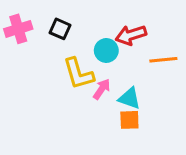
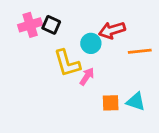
pink cross: (18, 29) -> (30, 25), moved
cyan triangle: (129, 98) -> (136, 102), moved

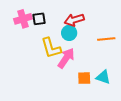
black square: (51, 25) -> (39, 19), turned -32
red arrow: (112, 30) -> (74, 20), moved
pink arrow: (87, 76) -> (66, 58), size x1.5

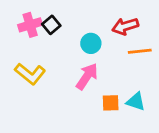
black square: (39, 19) -> (51, 25), turned -32
red arrow: (74, 20) -> (125, 26), moved
yellow L-shape: (51, 48) -> (30, 74), moved, turned -35

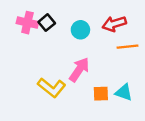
pink cross: (30, 25) -> (27, 23), turned 30
cyan circle: (91, 43) -> (80, 30), moved
yellow L-shape: (30, 74) -> (52, 88), moved

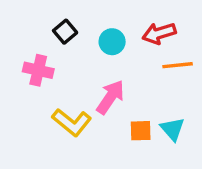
pink cross: (27, 23) -> (38, 70), moved
cyan triangle: (124, 92) -> (173, 129), turned 30

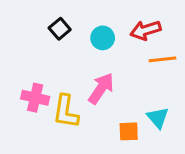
pink cross: (38, 70) -> (35, 98), moved
yellow L-shape: (72, 122) -> (66, 111), turned 60
orange square: (141, 131) -> (129, 131), moved

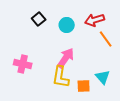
orange line: (162, 59) -> (106, 39), turned 60
yellow L-shape: (66, 111) -> (61, 77), moved

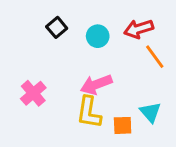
pink arrow: (66, 58) -> (96, 84), turned -145
pink cross: (23, 64) -> (33, 93), turned 36

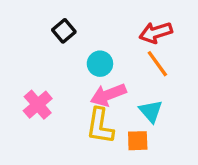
cyan circle: (98, 36) -> (100, 64), moved
orange line: (155, 57) -> (157, 64), moved
cyan triangle: (150, 112) -> (151, 111), moved

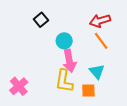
pink arrow: (108, 95) -> (69, 61), turned -80
pink cross: (38, 105) -> (19, 86), moved

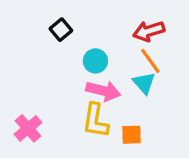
pink arrow: (69, 61) -> (103, 91), turned -65
cyan triangle: (97, 71) -> (144, 83), moved

